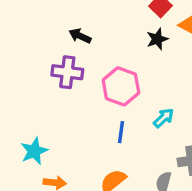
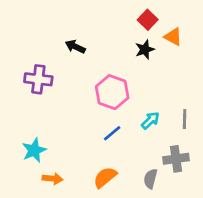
purple cross: (67, 72) -> (38, 79), moved
blue line: (121, 132) -> (112, 133), turned 42

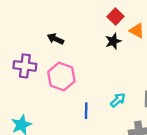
pink hexagon: (112, 92) -> (61, 77), moved
blue line: (112, 133) -> (86, 111), turned -49

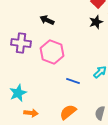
blue line: (86, 111) -> (73, 81), turned -72

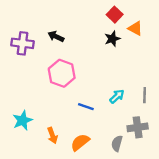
purple cross: (21, 43) -> (23, 43), moved
orange arrow: (31, 113) -> (52, 135), moved, turned 64

